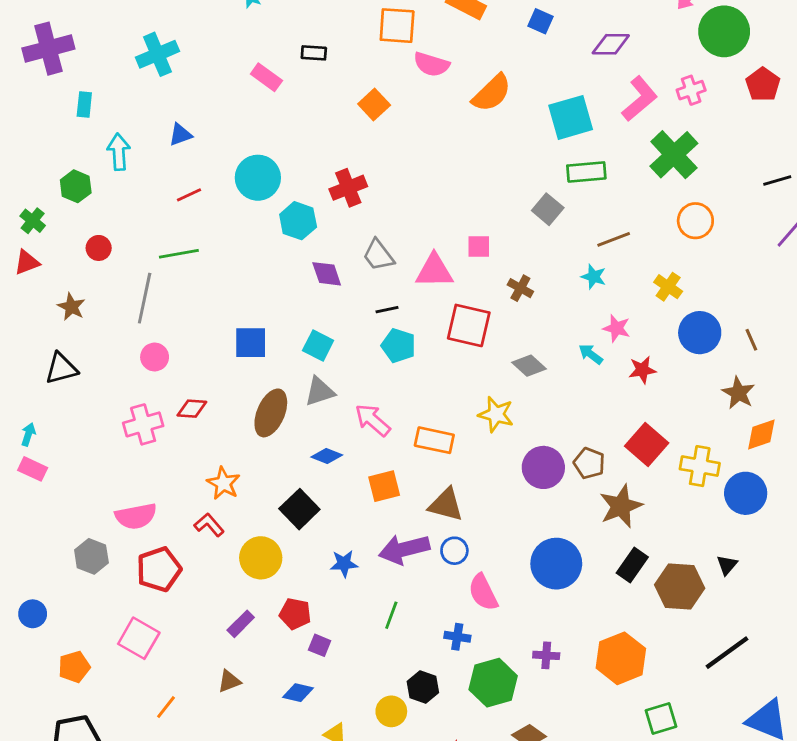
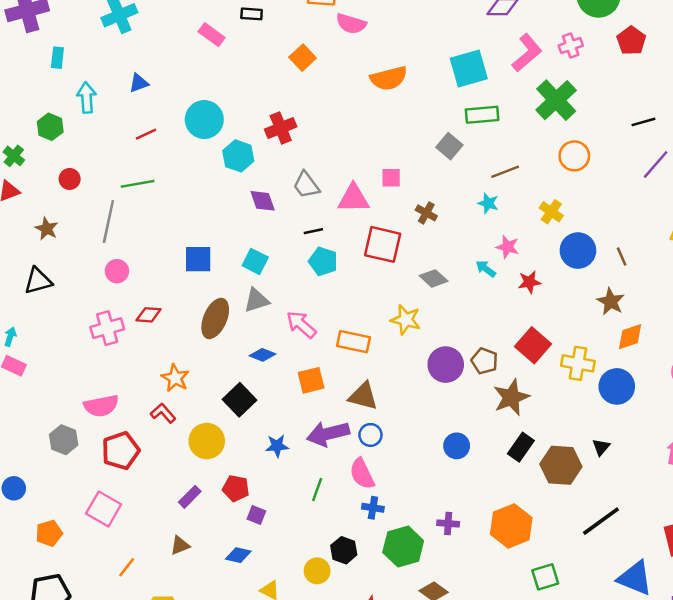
orange semicircle: (492, 93) -> (389, 78), moved, turned 30
blue circle: (556, 564) -> (457, 446), size x0.6
pink semicircle: (483, 592) -> (362, 474), moved

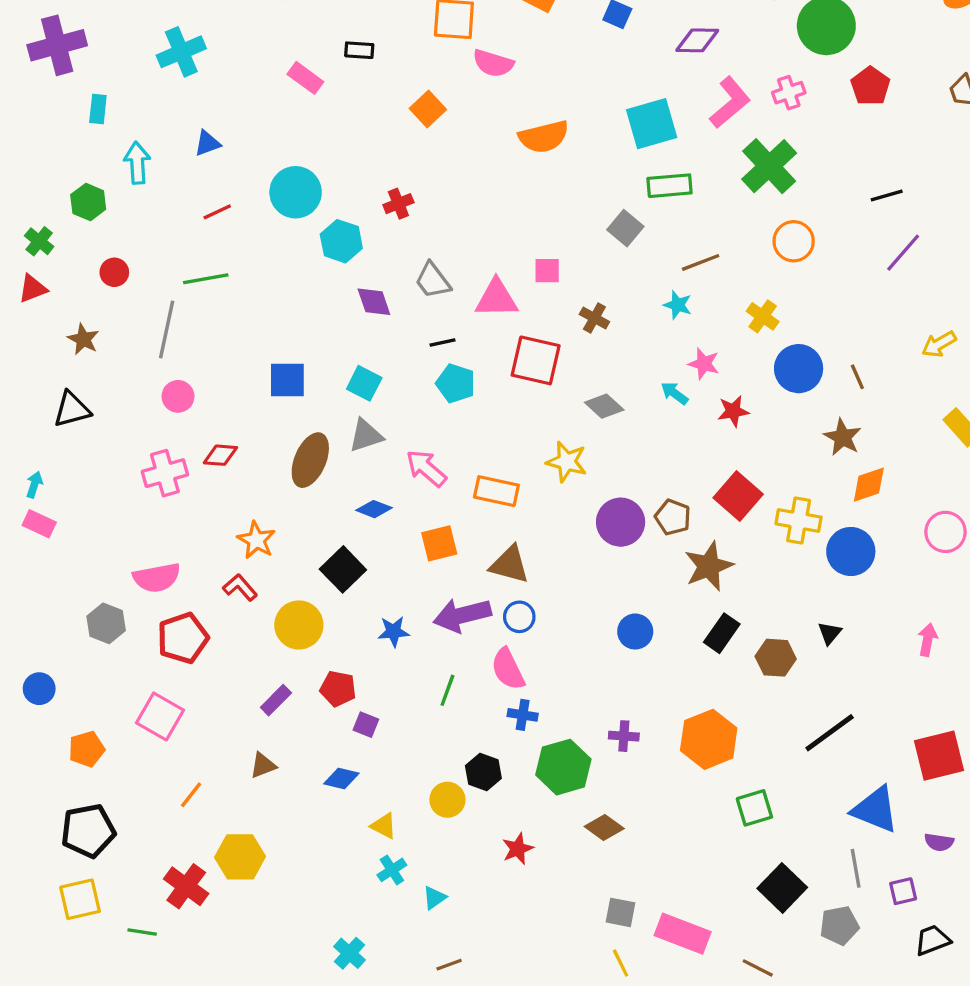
red cross: (281, 128) -> (398, 204), size x0.7
brown hexagon: (561, 465) -> (776, 658), size x0.7

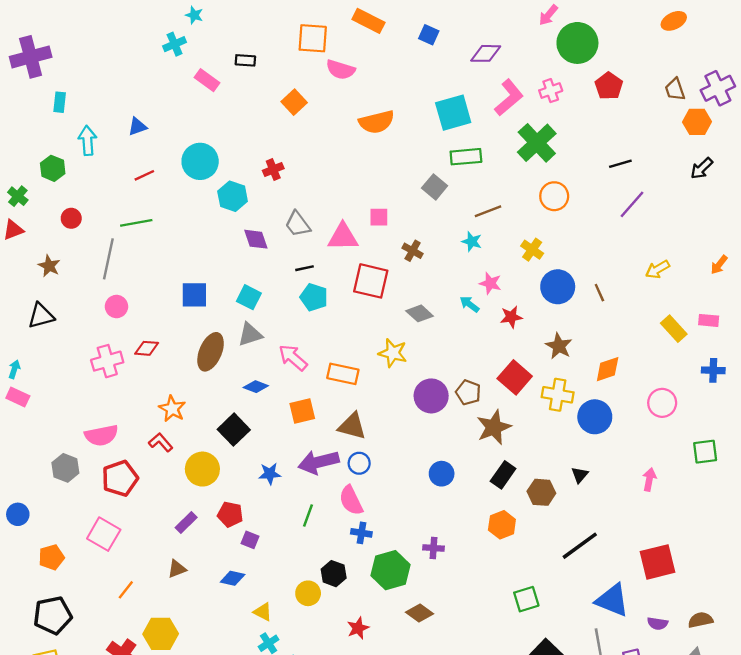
cyan cross: (181, 52) -> (175, 44), moved, size x0.7
brown star: (843, 437) -> (559, 346), moved
orange hexagon: (709, 739) -> (502, 525), moved, size x0.7

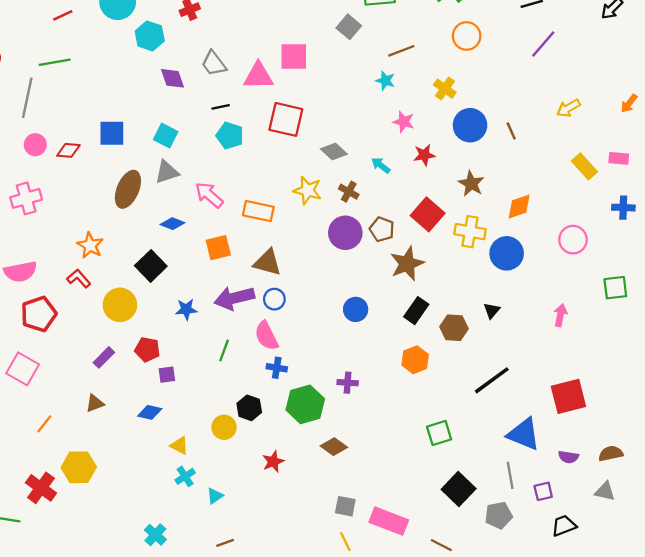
pink square: (379, 217) -> (294, 57), size x1.5
brown cross: (413, 251) -> (349, 192), moved
cyan arrow: (469, 304) -> (381, 165), moved
red diamond: (147, 348) -> (68, 150), moved
purple square: (250, 540) -> (167, 375), turned -30

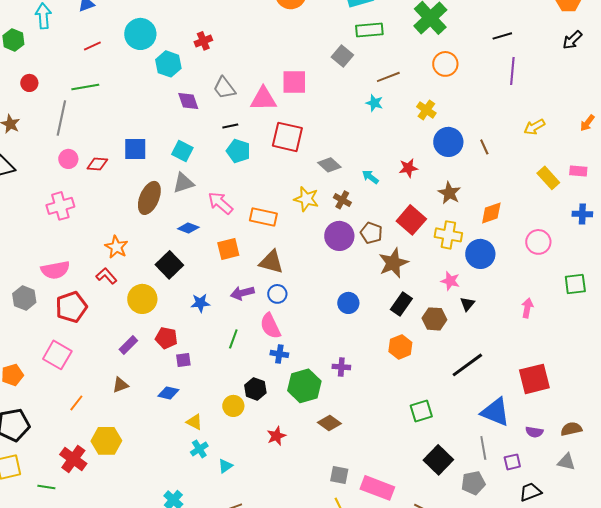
purple line: (543, 44) -> (512, 71), turned -36
pink star: (404, 122) -> (450, 281), moved
purple arrow: (234, 298) -> (242, 293), size x0.7

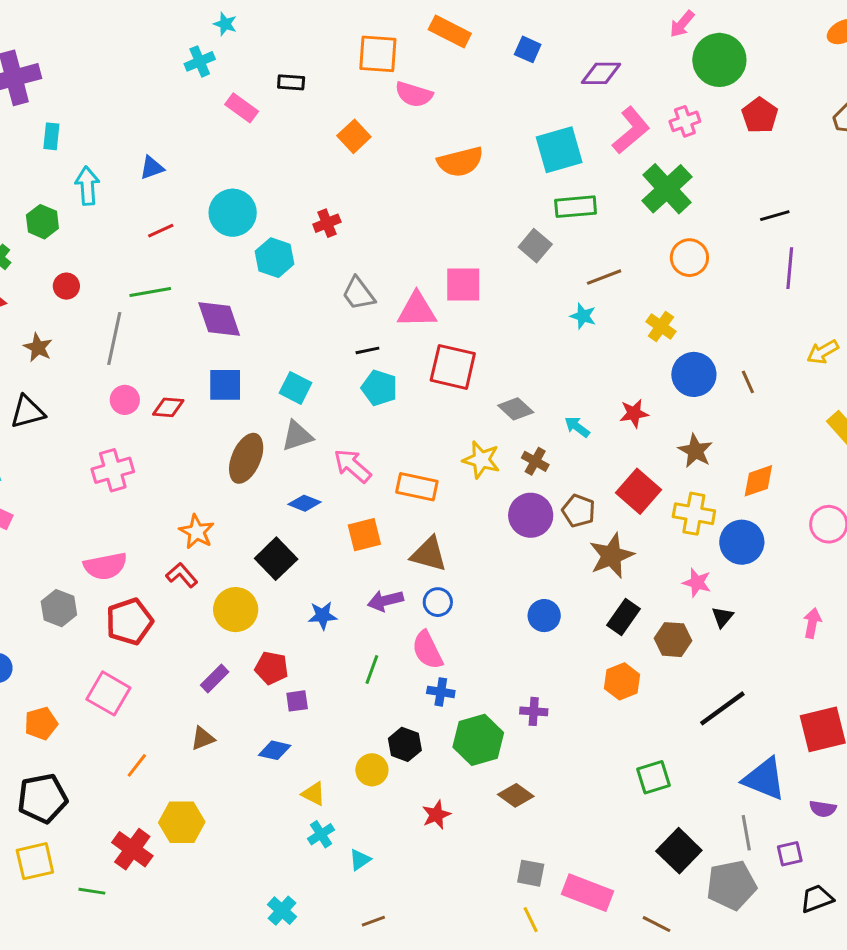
purple diamond: (188, 101) -> (219, 319), moved, size x1.4
gray pentagon: (473, 483) -> (731, 885), size x1.4

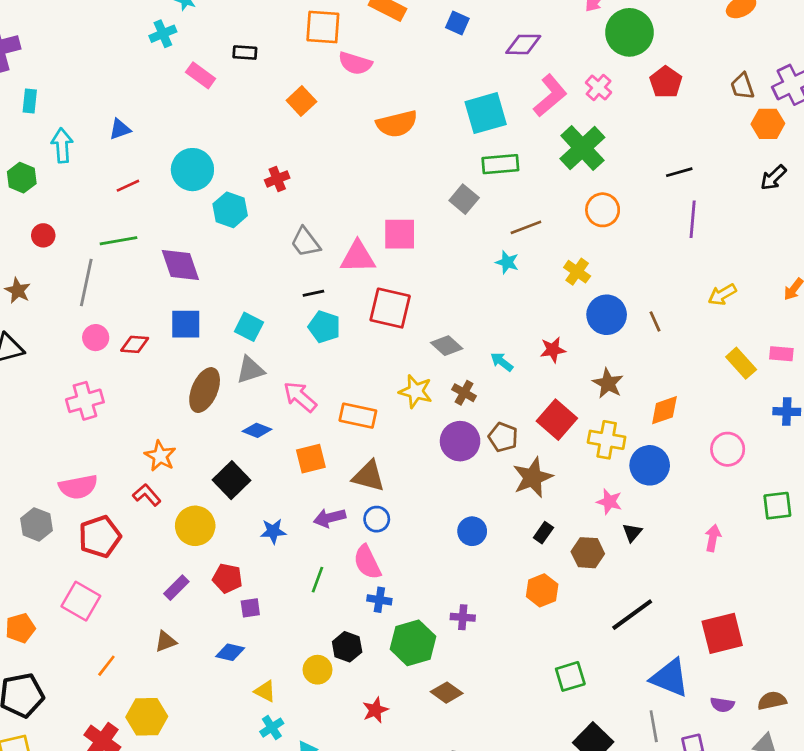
pink cross: (685, 121) -> (599, 88), turned -30
black rectangle: (624, 617) -> (543, 533), size x0.7

